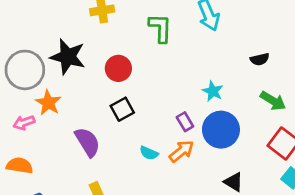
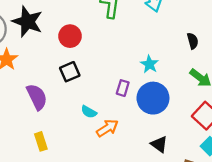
black semicircle: (260, 59) -> (193, 41), turned -98
purple rectangle: (185, 122) -> (123, 88), turned 42
orange arrow: (182, 151) -> (107, 128), moved

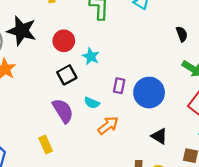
cyan star: (149, 64) -> (91, 56), moved
purple semicircle: (37, 97) -> (63, 111), moved
cyan semicircle: (89, 112) -> (92, 103), moved

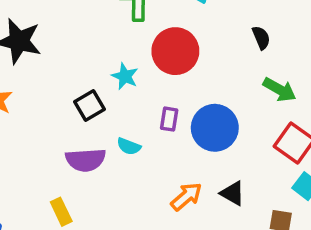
red circle: (64, 41) -> (175, 51), moved, size x1.4
purple semicircle: (63, 111) -> (86, 160), turned 120
orange arrow: (108, 126) -> (186, 197), moved

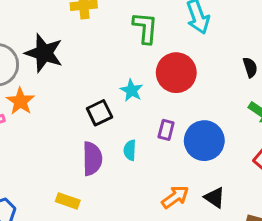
cyan semicircle: (129, 146) -> (130, 150), turned 66
purple semicircle: (86, 160) -> (92, 159), turned -92
yellow rectangle: (61, 212) -> (68, 201), turned -50

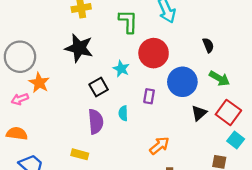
black star: (44, 53) -> (79, 48), moved
blue circle: (204, 141) -> (182, 82), moved
black triangle: (215, 198) -> (199, 113), moved, turned 49

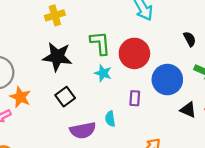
green L-shape: (128, 21) -> (100, 43), moved
black square: (99, 87) -> (65, 97), moved
black triangle: (199, 113) -> (188, 110), turned -49
purple semicircle: (96, 122) -> (83, 130), turned 90

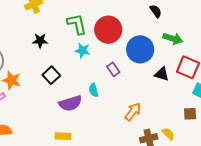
black star: (57, 57) -> (40, 41), size x0.6
purple rectangle: (135, 98) -> (113, 69), turned -32

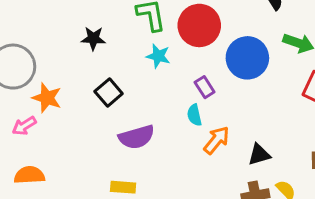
black triangle: (162, 74) -> (259, 155), moved, turned -35
cyan semicircle: (94, 90) -> (194, 115), moved
orange arrow: (133, 112) -> (217, 140), moved

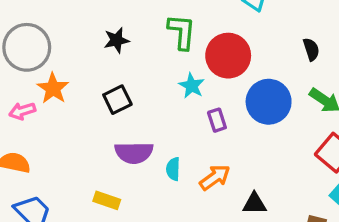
black star: (93, 38) -> (116, 40), turned -30
cyan star: (158, 56) -> (192, 86), moved
cyan semicircle: (194, 115) -> (173, 169), moved

